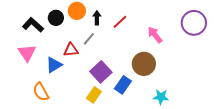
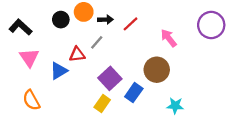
black arrow: (97, 18) -> (105, 20), turned 88
black L-shape: (33, 25) -> (20, 27), moved
orange semicircle: (41, 92) -> (31, 100), moved

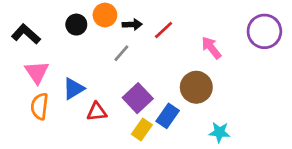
red triangle: (77, 54) -> (97, 112), moved
orange semicircle: (31, 100) -> (40, 106), moved, turned 36
yellow rectangle: (102, 103) -> (142, 130), moved

